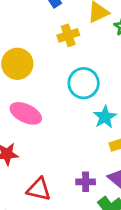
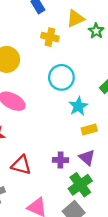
yellow cross: (68, 35) -> (50, 37), turned 30

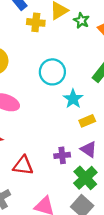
yellow cross: (50, 37) -> (36, 22), moved

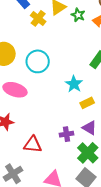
yellow cross: (36, 22) -> (38, 18), turned 35
cyan circle: (52, 72) -> (38, 61), moved

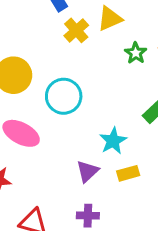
green star: (78, 15) -> (136, 53), moved
purple triangle: (89, 128) -> (87, 171), moved, turned 35

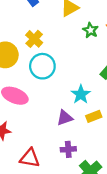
yellow cross: (76, 30) -> (34, 39), moved
purple triangle: (87, 171) -> (65, 118), turned 30

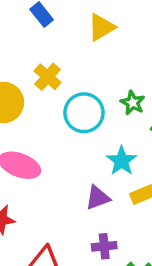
green star: (90, 30) -> (133, 103), moved
cyan circle: (42, 66) -> (84, 113), moved

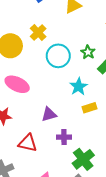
purple triangle: (98, 198) -> (49, 114), moved

